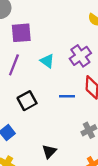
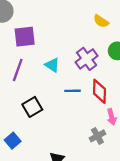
blue line: (67, 96) -> (73, 91), moved

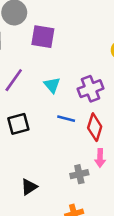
purple square: (25, 37) -> (43, 37), moved

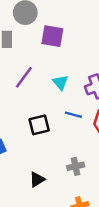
black square: (18, 124) -> (39, 125), moved
gray cross: (79, 174) -> (76, 166), moved

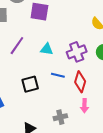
cyan triangle: (60, 82) -> (47, 49), turned -40

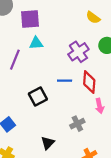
cyan triangle: (47, 49) -> (36, 43), moved

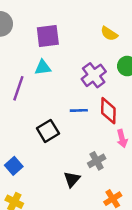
purple square: (30, 19) -> (48, 36), moved
black triangle: (48, 143) -> (72, 179), moved

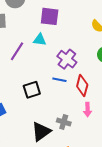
purple cross: (94, 75) -> (67, 59), moved, turned -30
gray cross: (97, 161) -> (64, 122), turned 32
black triangle: (72, 179) -> (41, 132), size x1.5

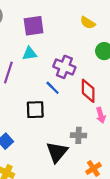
blue line: (59, 80) -> (53, 88), moved, turned 48
black square: (32, 90) -> (35, 110), turned 30

